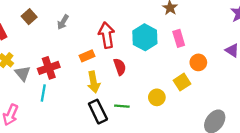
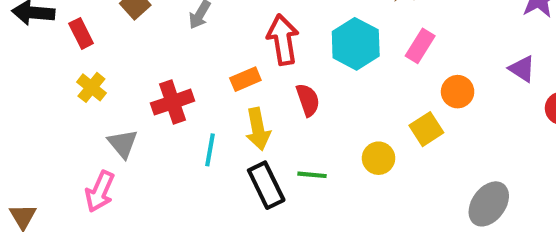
pink rectangle: (179, 38) -> (420, 46), turned 49
gray triangle: (23, 73) -> (123, 144), moved
cyan line: (43, 93) -> (210, 150), moved

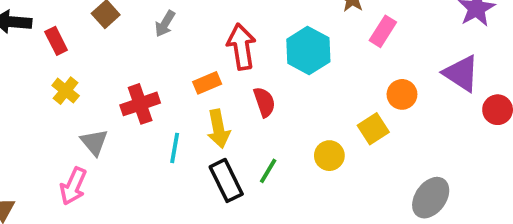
pink rectangle: (420, 46) -> (383, 31), moved
purple triangle: (522, 69) -> (461, 73), size x1.5
green line: (312, 175) -> (268, 171), turned -64

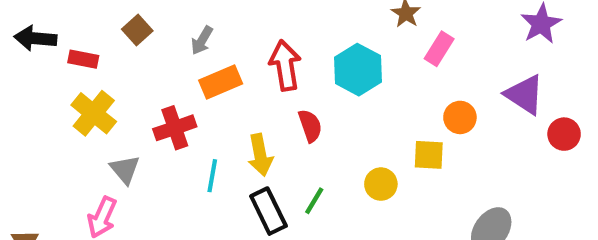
red rectangle: (56, 41) -> (83, 59), turned -52
orange rectangle: (207, 83) -> (221, 82), moved, size x1.4
yellow cross: (66, 91) -> (94, 113), size x1.5
yellow square: (373, 129) -> (429, 155), turned 36

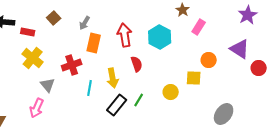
orange rectangle: (221, 82) -> (94, 43), turned -54
black rectangle: (268, 211) -> (117, 105), turned 65

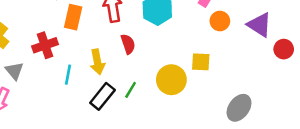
orange circle: (209, 60) -> (220, 21), moved
yellow circle: (171, 92) -> (171, 80), size x1.5

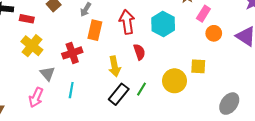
cyan line: (68, 75) -> (71, 90), moved

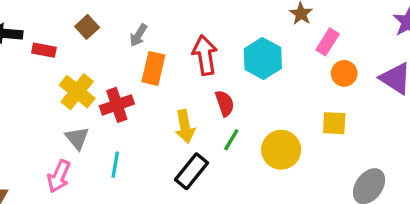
yellow cross: (32, 46) -> (77, 92), moved
yellow square: (198, 66) -> (334, 123), moved
green line: (141, 89) -> (231, 140), moved

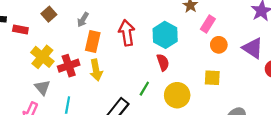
red semicircle: (225, 103) -> (163, 62), moved
yellow arrow: (185, 126) -> (96, 70), moved

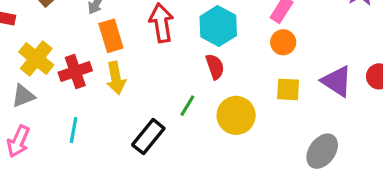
orange rectangle: (93, 42) -> (111, 36), turned -30
orange circle: (219, 45) -> (283, 42), moved
purple triangle: (253, 48) -> (337, 81), moved
gray triangle: (42, 88) -> (23, 96), moved, turned 49

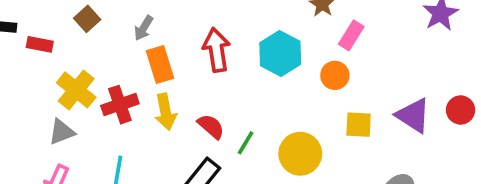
orange circle: (283, 42) -> (335, 75), moved
red semicircle: (215, 67) -> (211, 126), moved, turned -30

